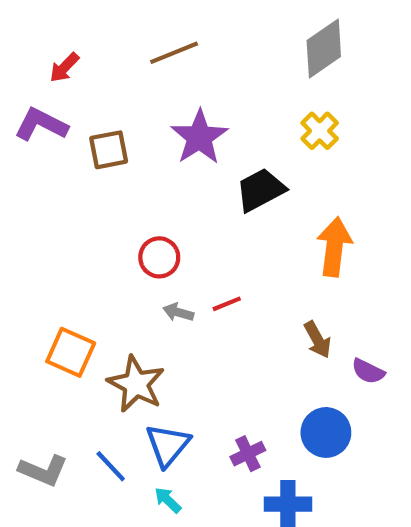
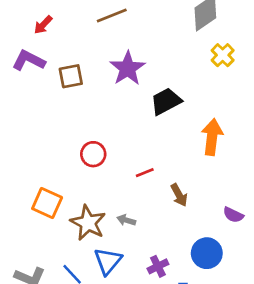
yellow cross: (320, 131) -> (223, 55), moved
red circle: (159, 257) -> (93, 154), moved
gray arrow: (178, 312) -> (126, 220), moved
brown arrow: (317, 340) -> (179, 195), moved

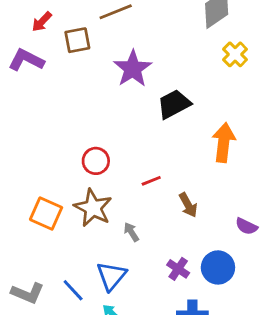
brown square: (71, 76) -> (77, 40), moved
gray arrow: (126, 220) -> (131, 232), turned 42
brown star: (88, 223) -> (93, 208), moved
purple cross: (158, 266) -> (178, 269), moved, turned -30

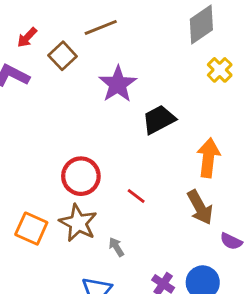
brown square: (77, 40) -> (63, 56), turned -32
red circle: (96, 161) -> (81, 176), size x1.4
red line: (151, 181) -> (136, 196), turned 60
brown arrow: (188, 205) -> (200, 207), moved, size x1.4

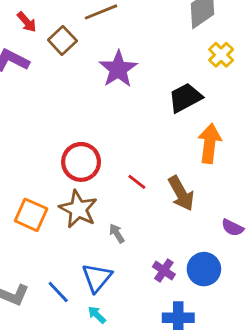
red arrow: (27, 37) -> (27, 22), turned -85
black trapezoid: (159, 120) -> (185, 98), moved
brown arrow: (200, 207) -> (181, 193), moved

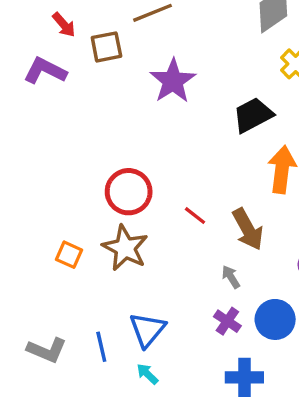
brown square: (62, 40) -> (106, 47), turned 32
orange square: (31, 215) -> (69, 255), size x0.7
gray arrow: (117, 233) -> (231, 277), moved
blue line: (58, 292) -> (101, 347), turned 30

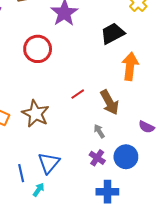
red circle: (129, 192) -> (38, 49), moved
red line: (195, 216) -> (78, 94), turned -72
cyan arrow: (147, 374) -> (39, 190), moved, turned 80

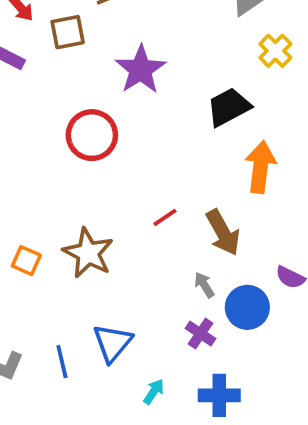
blue circle: (126, 157) -> (247, 307), moved
cyan arrow: (39, 190) -> (154, 392), moved

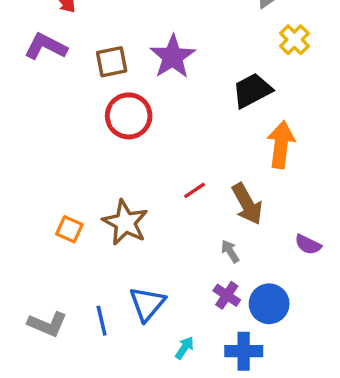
brown square: (68, 32) -> (112, 62), moved
blue circle: (247, 307) -> (269, 304), moved

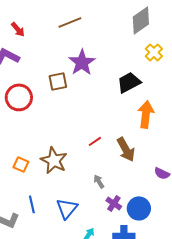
brown square: (112, 62) -> (58, 81), moved
red circle: (129, 116) -> (19, 97), moved
gray arrow: (230, 251) -> (99, 181), moved
blue line: (102, 321) -> (32, 204), moved

